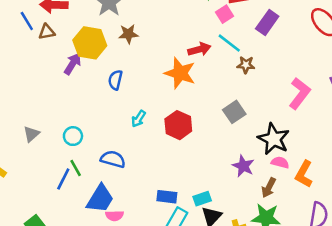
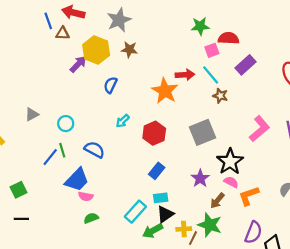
gray square: (234, 112) -> (202, 132), size x1.4
orange L-shape: (304, 174) -> (249, 196), turned 30
blue rectangle: (167, 197) -> (157, 171), moved, turned -70

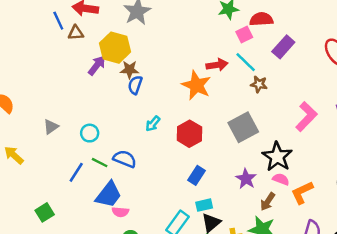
brown star: (129, 49) -> (129, 70), moved
green line: (62, 150) -> (100, 163), moved, turned -40

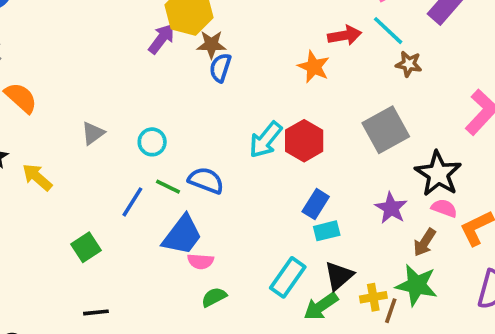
orange star: (196, 85) -> (314, 67), size x0.7
cyan arrow: (153, 124) -> (266, 140), moved, size x1.5
cyan rectangle: (204, 205) -> (327, 231), moved
green square: (45, 212) -> (86, 247), moved

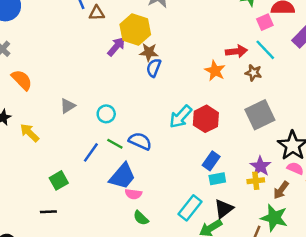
brown star: (409, 64) -> (253, 73), moved
green semicircle: (214, 297) -> (141, 218), turned -112
yellow cross: (373, 297) -> (256, 181), moved
black line: (96, 312) -> (48, 212), moved

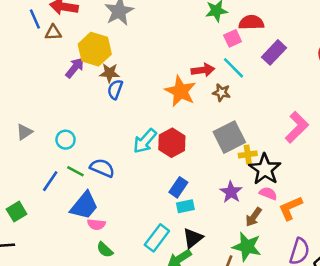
orange star: (215, 71) -> (180, 91), size x1.4
yellow cross: (256, 181) -> (248, 154), moved

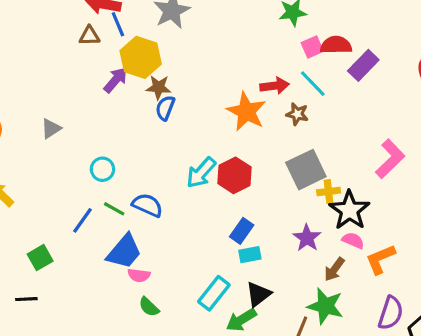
blue line: (35, 19) -> (118, 24), moved
red semicircle: (251, 22) -> (336, 45), moved
gray triangle: (24, 132) -> (51, 129), moved

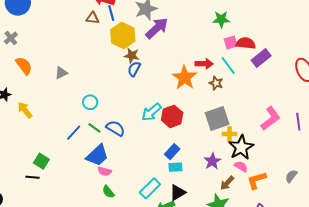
purple arrow: (116, 80) -> (157, 28), moved, size x1.4
green square: (40, 258) -> (41, 161), moved, turned -35

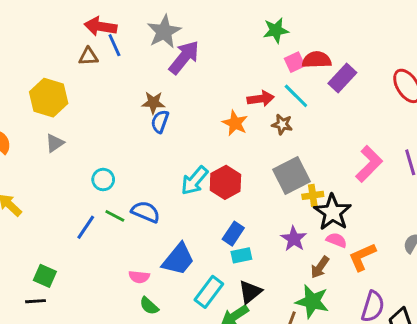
yellow hexagon: (123, 35) -> (49, 98), moved
orange star: (185, 78) -> (235, 123), size x0.7
blue trapezoid: (97, 155) -> (178, 259), moved

